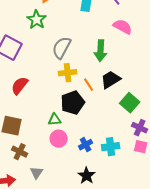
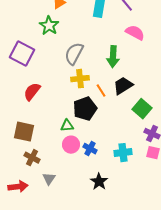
blue cross: (86, 145) -> (90, 149), moved, turned -32

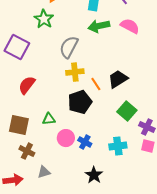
green arrow: (113, 57) -> (99, 26), moved, turned 75
green square: (142, 109) -> (127, 111), moved
green triangle: (67, 126) -> (49, 119), moved
gray triangle: (49, 179) -> (44, 172), turned 40

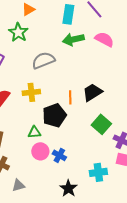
gray semicircle: (69, 47) -> (43, 60), turned 40
yellow cross: (75, 72) -> (31, 92), moved
orange line: (96, 84) -> (70, 97), turned 32
green triangle: (49, 119) -> (34, 132), moved
cyan cross: (118, 146) -> (98, 172), moved

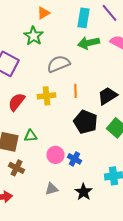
orange line: (70, 97) -> (76, 91), moved
black pentagon: (54, 115) -> (86, 122), moved, turned -30
green triangle: (34, 132) -> (30, 136), moved
gray triangle: (18, 185) -> (52, 189), moved

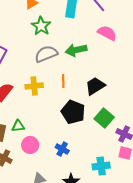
green star: (34, 36) -> (41, 26), moved
green arrow: (88, 43) -> (76, 50), moved
pink circle: (56, 155) -> (30, 145), moved

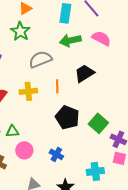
green star: (41, 26) -> (20, 31), moved
green arrow: (76, 50) -> (70, 40), moved
black trapezoid: (95, 86) -> (84, 73), moved

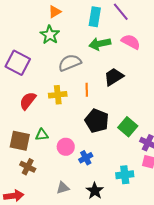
pink circle: (24, 150) -> (66, 147), moved
blue cross: (56, 154) -> (86, 158), turned 32

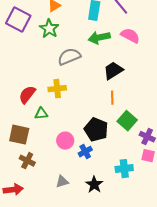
purple square: (18, 63) -> (18, 20), moved
orange line: (87, 90) -> (112, 98), moved
black pentagon: (97, 121) -> (96, 130), moved
green triangle: (42, 135) -> (41, 114), moved

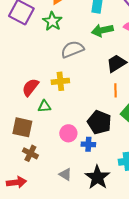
blue cross: (85, 152) -> (88, 144), turned 32
gray triangle: (62, 182) -> (65, 174), turned 48
black star: (94, 185) -> (97, 177), size x1.4

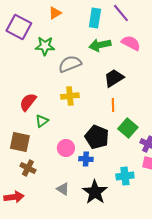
green star: (52, 21) -> (45, 46), moved, turned -30
yellow cross: (60, 81) -> (70, 96), moved
green triangle: (44, 106) -> (42, 121), turned -32

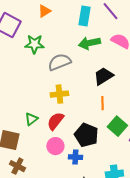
red semicircle: (28, 102) -> (55, 121), moved

